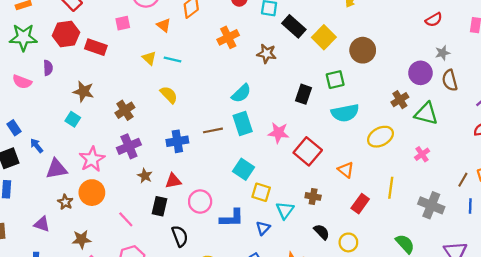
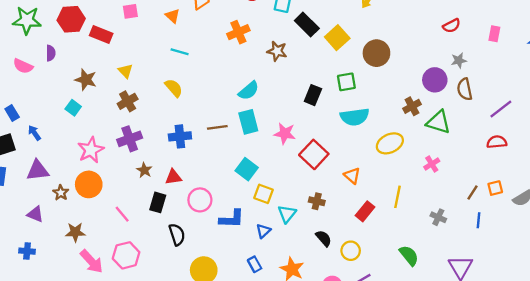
yellow triangle: (149, 58) -> (125, 71), moved
purple triangle: (56, 169) -> (38, 170), moved
gray cross: (431, 205) -> (438, 217), size x0.6

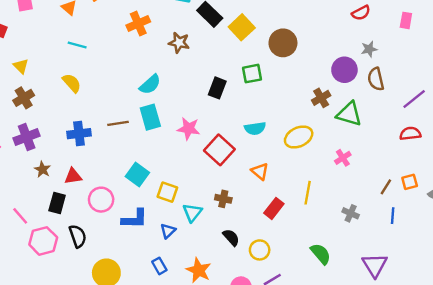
cyan semicircle: (355, 117) -> (255, 128), moved, size x0.7
cyan square: (247, 169) -> (137, 175), moved
pink hexagon: (126, 255) -> (43, 241), moved

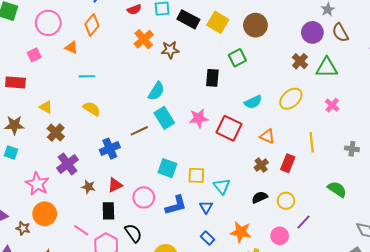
orange cross: (138, 23) -> (144, 39), moved
brown cross: (223, 199) -> (261, 165), moved, turned -32
black semicircle: (231, 237) -> (260, 197), turned -56

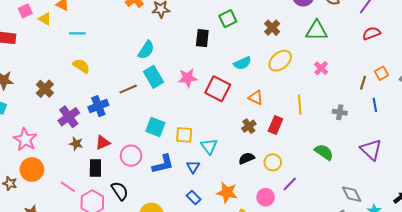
brown cross: (300, 61) -> (272, 28), moved
yellow triangle: (46, 107) -> (45, 19), moved
purple cross: (68, 164) -> (69, 117), moved

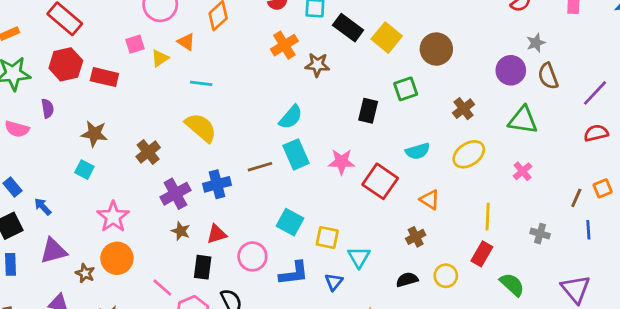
yellow triangle: (45, 19) -> (160, 58), turned 48
yellow semicircle: (81, 66) -> (201, 128), size x1.4
red rectangle: (275, 125) -> (482, 254), moved
yellow circle: (273, 162) -> (446, 276), moved

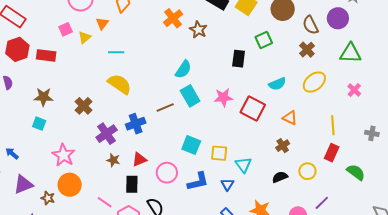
orange triangle: (186, 42) -> (102, 24), turned 40
brown star: (317, 65) -> (198, 30), turned 30
brown semicircle: (548, 76) -> (310, 25), moved

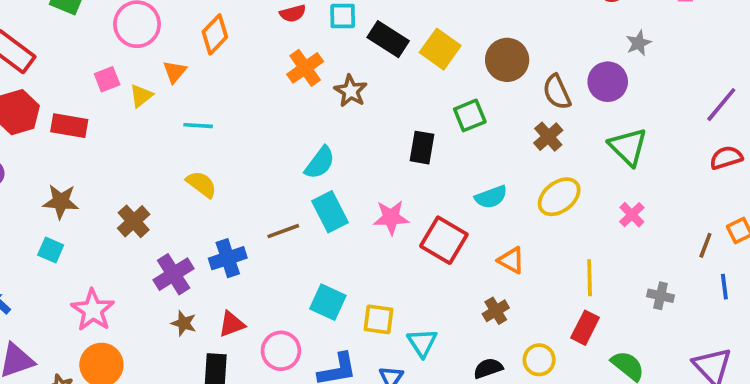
green triangle: (351, 53) -> (628, 147), turned 40
yellow semicircle: (120, 84) -> (201, 184), size x0.7

